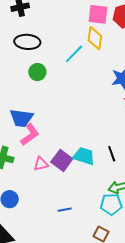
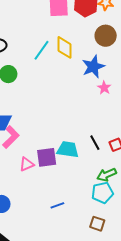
yellow diamond: (95, 38) -> (64, 47), moved
purple square: (62, 160) -> (47, 157), turned -35

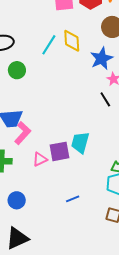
black line: (95, 143) -> (105, 99), moved
cyan trapezoid: (68, 149) -> (80, 142), turned -80

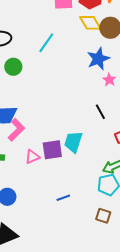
yellow diamond: (72, 41) -> (90, 23), moved, turned -30
black line: (105, 99) -> (100, 112), moved

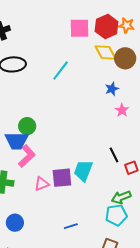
blue star: (98, 59) -> (112, 89), size x0.6
green circle: (13, 67) -> (27, 126), moved
black line: (100, 112) -> (114, 155), moved

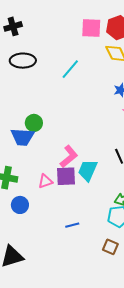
pink L-shape: (27, 156) -> (69, 156), moved
blue circle: (15, 223) -> (20, 205), moved

